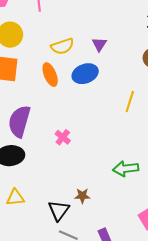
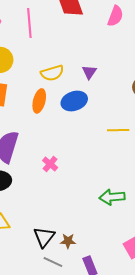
orange ellipse: (50, 75) -> (39, 101), turned 35
yellow line: (130, 101) -> (118, 130), turned 70
brown star: (82, 196) -> (68, 241), moved

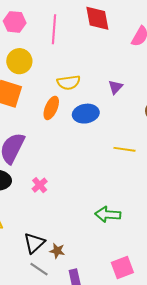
purple triangle: (89, 72) -> (115, 87), moved
pink cross: (50, 164) -> (40, 185), moved

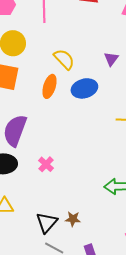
yellow semicircle: (69, 82) -> (64, 59), turned -120
brown star: (57, 251) -> (73, 219), moved

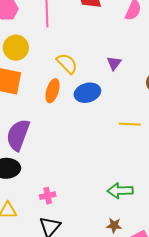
pink cross: (46, 164) -> (48, 196), moved, turned 35
brown star: (73, 219) -> (114, 225), moved

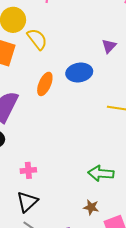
yellow semicircle: (67, 64) -> (37, 39), moved
orange ellipse: (52, 91) -> (45, 84), moved

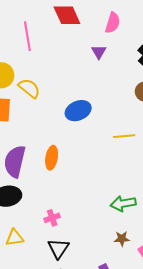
purple triangle: (109, 46) -> (99, 52), moved
orange ellipse: (45, 84) -> (52, 158), moved

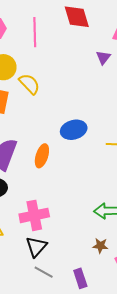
blue ellipse: (78, 111) -> (74, 130), moved
pink cross: (52, 218) -> (34, 215), size x1.8

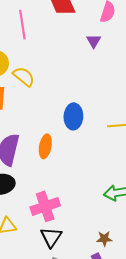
blue ellipse: (74, 130) -> (73, 116), turned -65
brown star: (100, 246) -> (104, 239), moved

